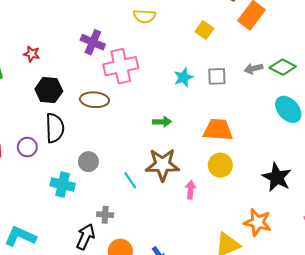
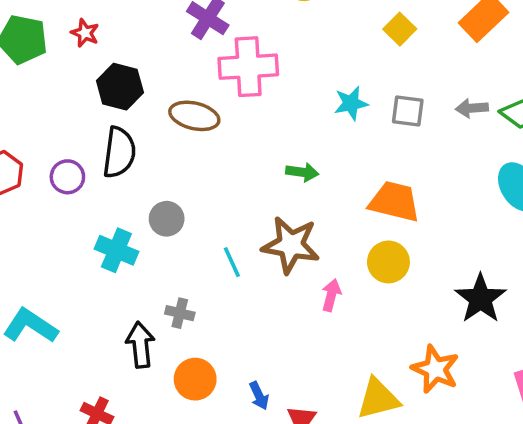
red star: (32, 54) -> (85, 33), moved
black arrow: (85, 237) -> (140, 345), turned -40

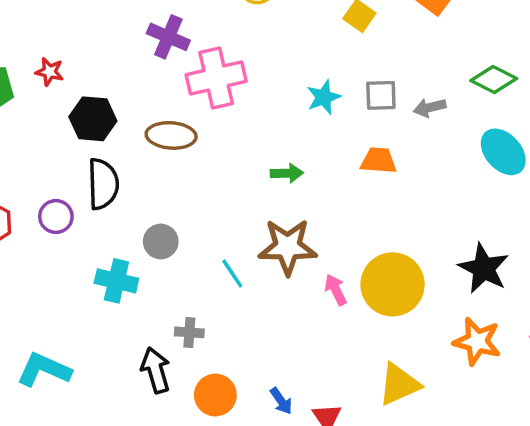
gray arrow: (472, 108) -> (430, 108), moved
orange trapezoid: (394, 202) -> (379, 161), moved, size x0.7
yellow circle: (388, 262) -> (393, 284), moved, size x1.5
pink arrow: (331, 295) -> (336, 290), turned -32
orange star: (435, 369) -> (477, 341), moved

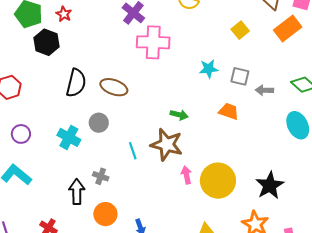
black hexagon: (93, 119) -> (47, 42), moved
brown ellipse: (171, 135) -> (114, 87), moved
green arrow: (287, 173) -> (179, 115), moved
purple circle: (56, 216) -> (21, 134), moved

